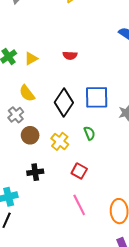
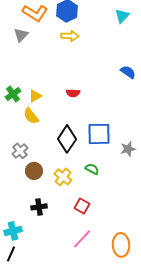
yellow semicircle: (27, 93) -> (31, 116), moved
green semicircle: (89, 133) -> (92, 169), turned -40
pink line: (79, 205) -> (82, 239), turned 70

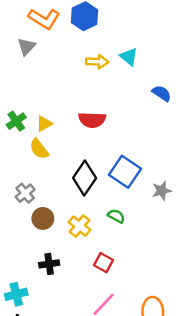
cyan triangle: (122, 16) -> (129, 57), moved, turned -35
yellow arrow: (70, 36) -> (97, 62), moved
red semicircle: (73, 93) -> (92, 120), size x1.5
blue square: (99, 134) -> (125, 172), turned 35

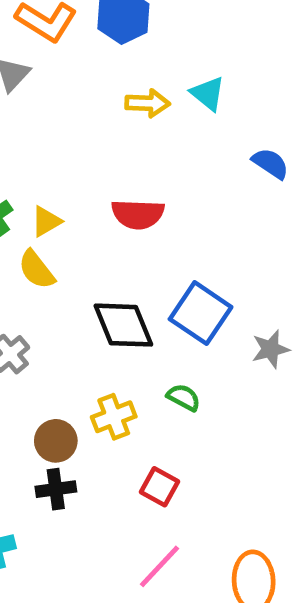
black diamond: (85, 178) -> (123, 325), turned -56
brown circle: (43, 218) -> (56, 441), moved
yellow cross: (79, 226) -> (114, 417), turned 30

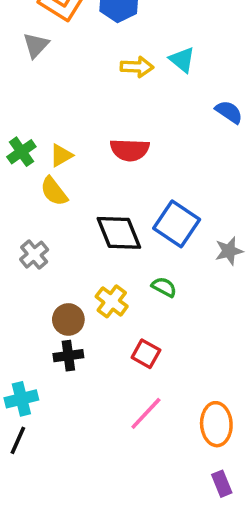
yellow cross: (114, 417) -> (112, 301), turned -32

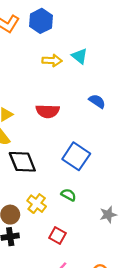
blue semicircle: (229, 112) -> (97, 101), moved
black diamond: (119, 233) -> (22, 162), moved
gray star: (229, 251) -> (108, 215), moved

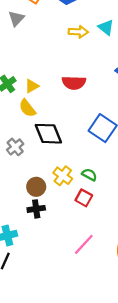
green semicircle: (69, 195) -> (89, 175), moved
red square: (58, 236) -> (84, 198), moved

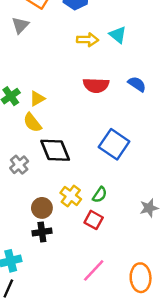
red semicircle: (74, 83) -> (96, 85), moved
green semicircle: (89, 175) -> (100, 195), turned 96

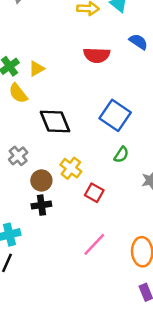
blue semicircle: (137, 84) -> (138, 42), moved
yellow semicircle: (32, 123) -> (18, 93), moved
gray cross: (19, 165) -> (18, 156), moved
green semicircle: (100, 195) -> (121, 155), moved

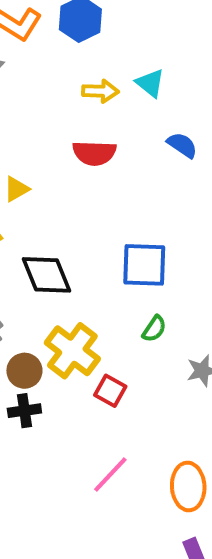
red semicircle: (97, 55) -> (94, 153), moved
blue square: (115, 115) -> (144, 265), turned -32
yellow cross: (71, 168) -> (72, 351), size x1.5

